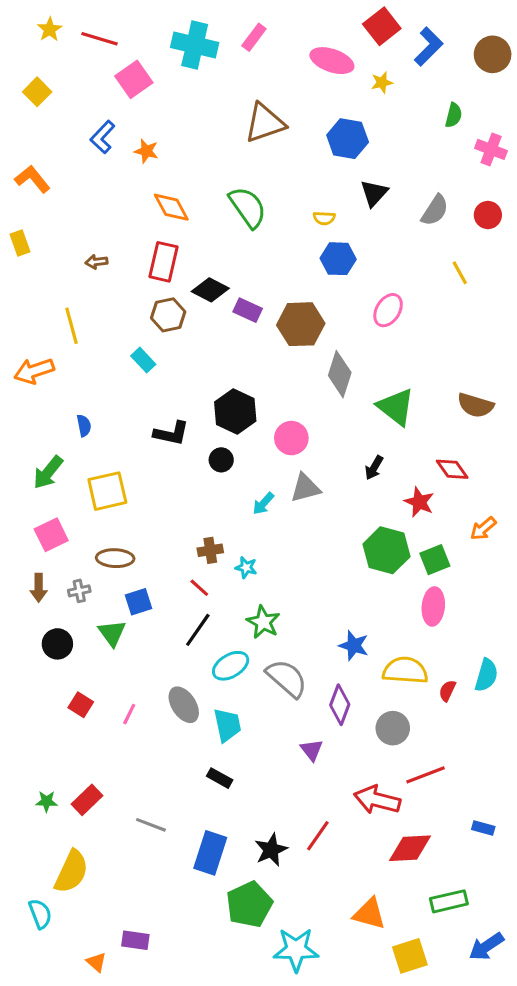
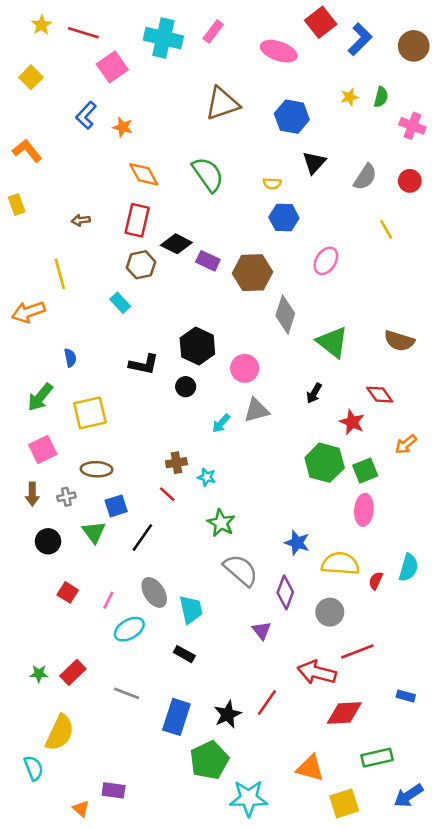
yellow star: (382, 82) -> (349, 97), moved
black line: (198, 630) -> (142, 537), moved
cyan ellipse: (231, 666) -> (129, 629), moved

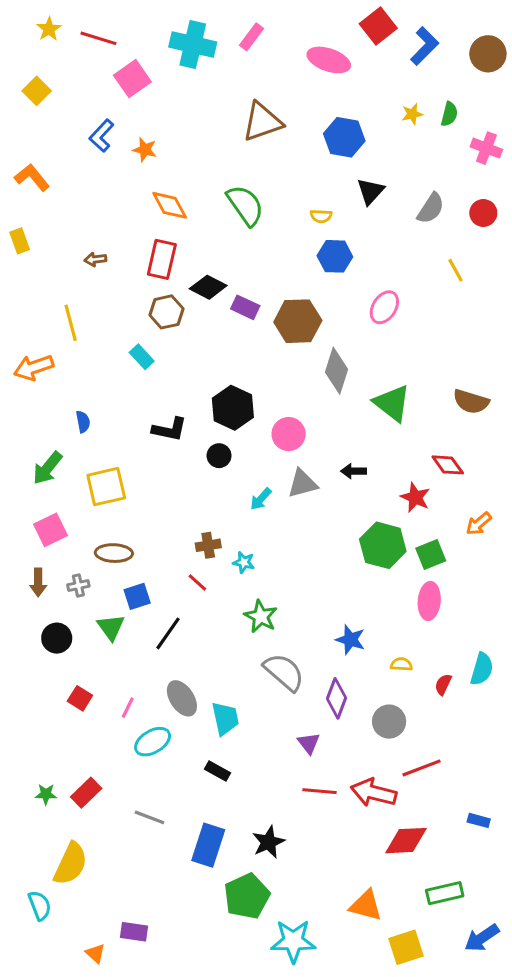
black arrow: (314, 393) -> (353, 471), moved, turned 60
yellow semicircle: (340, 564) -> (401, 664), size x0.5
red line: (267, 703) -> (319, 791), moved, turned 60

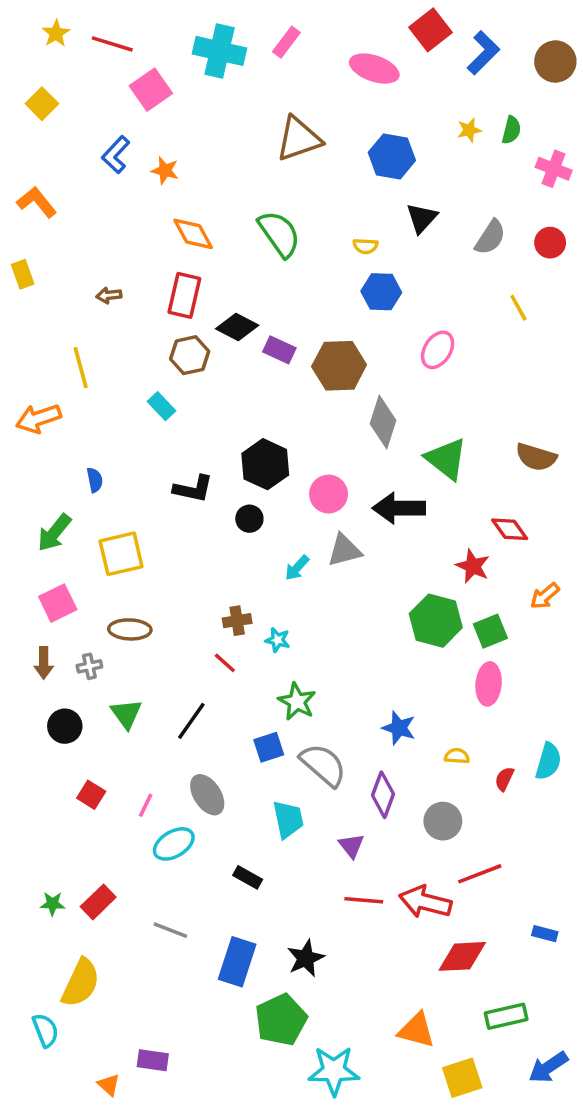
black arrow: (353, 471) -> (399, 508), moved, size x1.8
blue square: (137, 596) -> (269, 747), moved
cyan trapezoid: (225, 718) -> (288, 819), moved

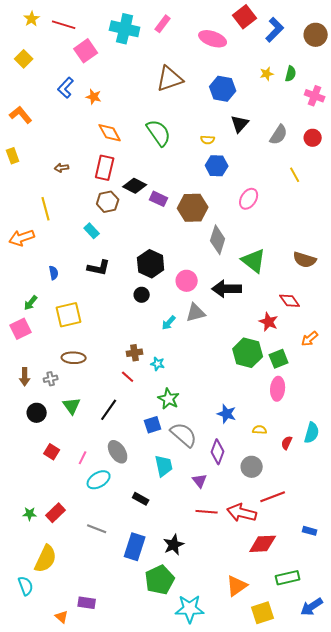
black L-shape: (193, 489) -> (99, 268), moved
green arrow: (54, 533) -> (31, 303), size x0.7
pink square: (58, 603) -> (21, 329), moved
orange triangle: (416, 1030) -> (237, 586), turned -50

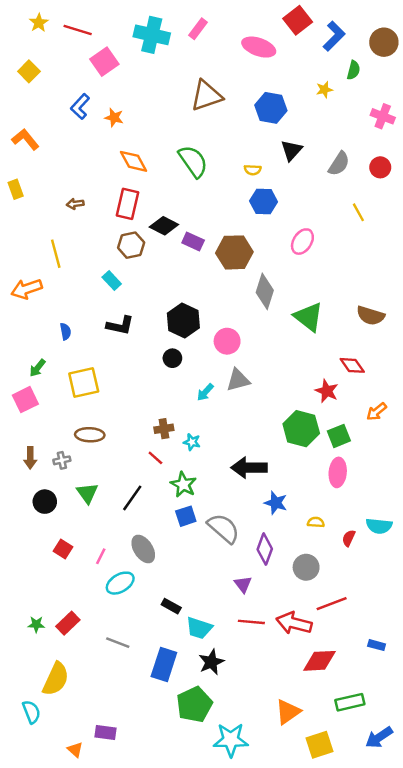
green semicircle: (291, 74) -> (354, 70), moved
black arrow: (227, 289) -> (249, 468), moved
green star: (169, 399) -> (183, 485), moved
cyan semicircle: (312, 433) -> (379, 526), turned 80
cyan trapezoid: (164, 466) -> (199, 628), moved, turned 120

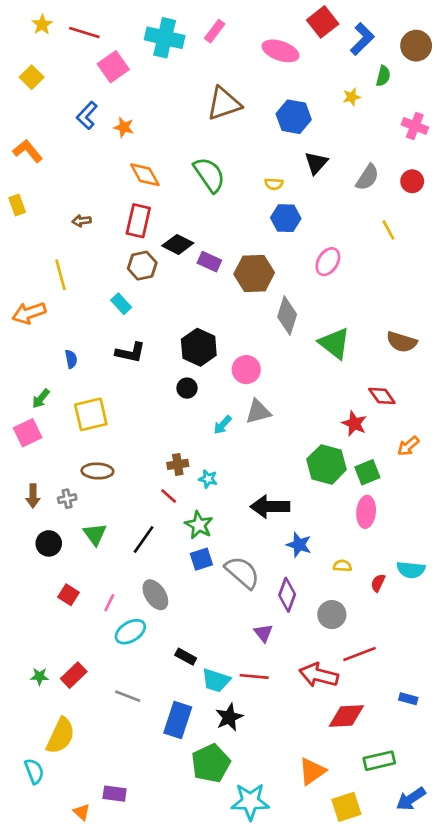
red line: (251, 622) -> (254, 676), moved

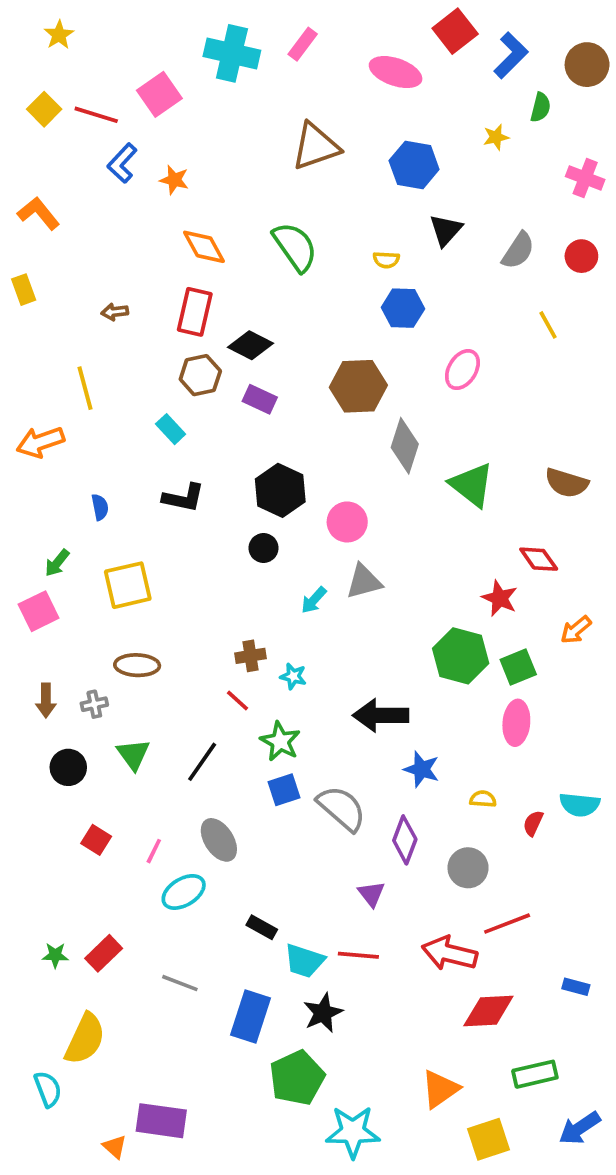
red line: (84, 32) -> (96, 115), moved
purple rectangle: (209, 262) -> (260, 399), moved
purple rectangle: (115, 794) -> (161, 1121), size x1.5

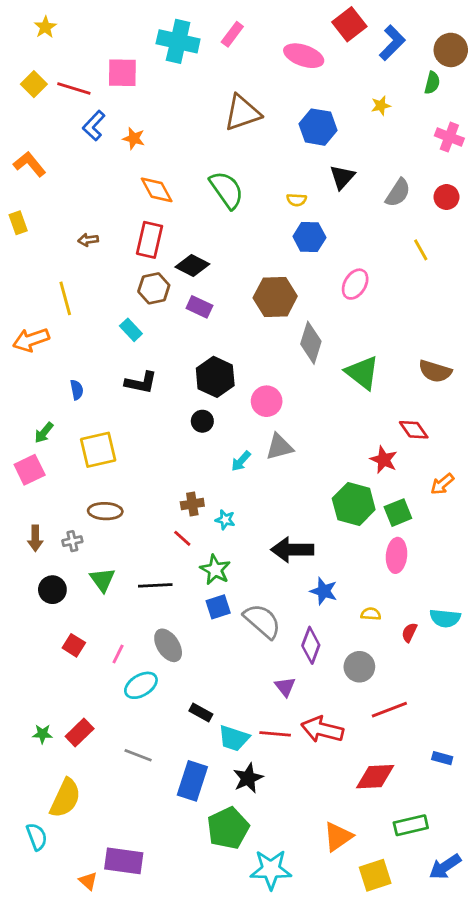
pink square: (159, 94) -> (122, 73), turned 36
green semicircle: (541, 107) -> (432, 83), moved
black line: (202, 762) -> (155, 585), turned 52
red arrow: (449, 953) -> (322, 730), moved

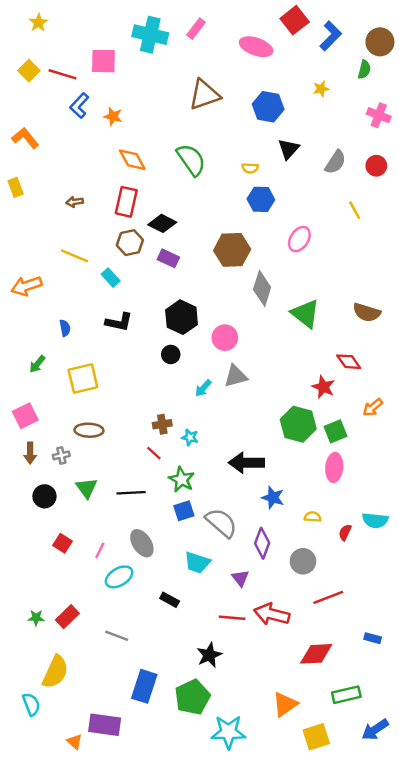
yellow line: (65, 298) -> (75, 256), moved, turned -52
pink square: (30, 470) -> (25, 416), moved
cyan trapezoid: (234, 738) -> (197, 562), moved
blue rectangle: (192, 781) -> (144, 686), moved

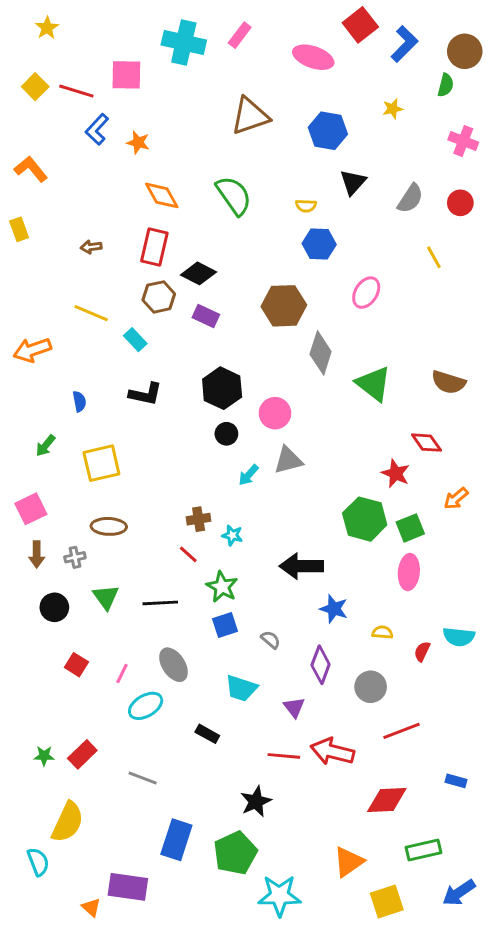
black circle: (171, 354) -> (226, 434), moved
gray semicircle: (221, 523) -> (271, 640), size x0.5

